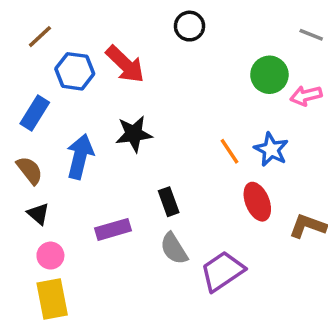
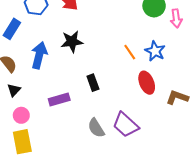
pink arrow: (306, 96) -> (176, 18), turned -84
black triangle: (38, 214) -> (14, 90), turned 32
gray semicircle: (174, 249) -> (96, 128), moved
purple trapezoid: (223, 271) -> (126, 125), turned -104

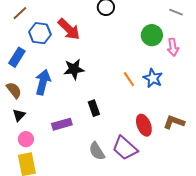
red ellipse: (147, 83) -> (144, 125), moved

